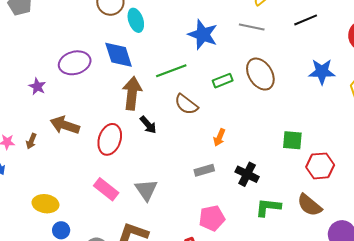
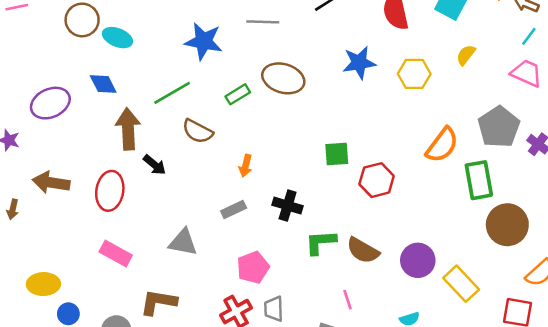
cyan ellipse: (136, 20) -> (117, 38), turned -40
blue diamond: (119, 55) -> (103, 84), size x0.7
brown ellipse: (260, 74) -> (283, 78), turned -32
gray triangle: (146, 190) -> (183, 242), moved, turned -35
brown semicircle: (309, 205) -> (363, 250), moved

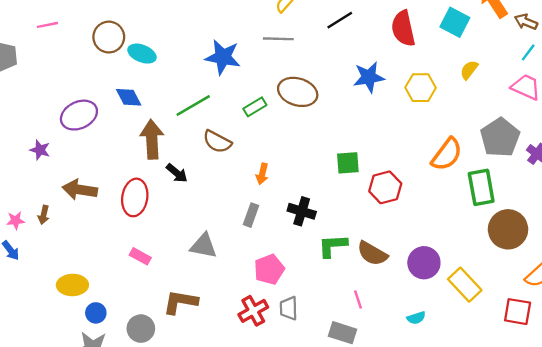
gray rectangle: (234, 210) -> (251, 215), turned -45
pink rectangle: (116, 254) -> (140, 256), size x0.7

